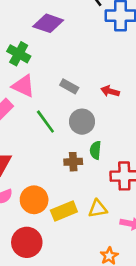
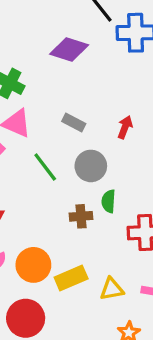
purple diamond: (48, 23) -> (69, 49), moved
red arrow: (110, 91) -> (125, 127), turned 96
yellow triangle: (98, 209) -> (112, 289), moved

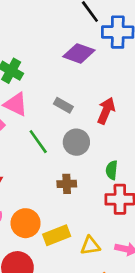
purple diamond: (69, 49) -> (79, 53), moved
red arrow: (125, 127) -> (106, 111), size x1.4
green semicircle: (108, 201) -> (112, 170), moved

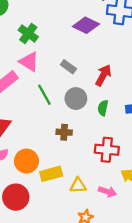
green semicircle: (112, 170) -> (103, 108), moved

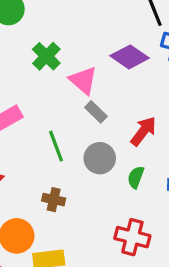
pink triangle: (29, 62) -> (83, 80), moved
brown cross: (64, 132) -> (54, 200), moved

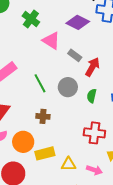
green cross: (46, 56) -> (31, 19), moved
gray rectangle: (96, 112) -> (75, 55), moved

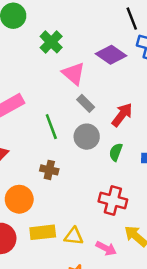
gray rectangle: (75, 55) -> (86, 103), moved
yellow rectangle: (45, 153) -> (43, 232), moved

